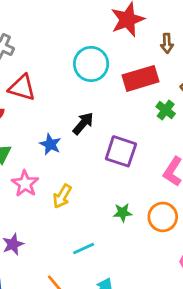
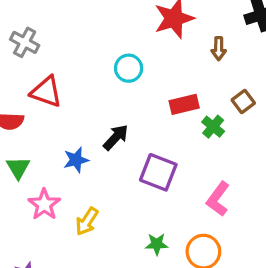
cyan circle: (91, 64) -> (129, 68), size x0.7
red rectangle: (140, 78) -> (184, 104), moved, size x0.7
blue star: (50, 144) -> (76, 160), turned 30

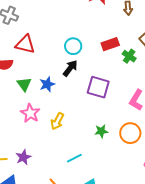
cyan circle: (129, 68) -> (73, 46), moved
green triangle: (18, 168) -> (24, 84), moved

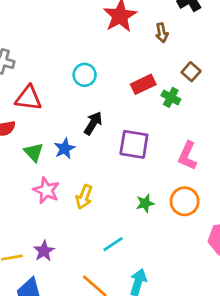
cyan circle: (73, 46) -> (85, 75), moved

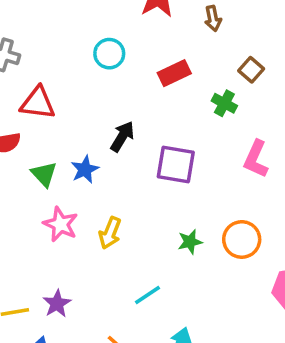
cyan circle: (85, 75) -> (109, 54), moved
red rectangle: (143, 84) -> (174, 73), moved
pink L-shape: (187, 156) -> (256, 159), moved

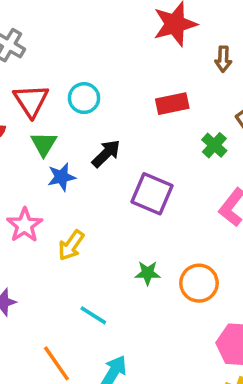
cyan circle: (109, 54) -> (84, 98), moved
red triangle: (38, 103) -> (31, 101), turned 36
green triangle: (44, 174) -> (44, 144), moved
cyan line: (148, 295) -> (93, 315), turned 52

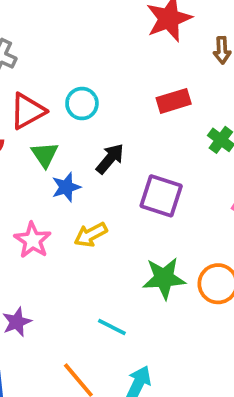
red triangle: (31, 101) -> (27, 111), turned 39
yellow arrow: (71, 245) -> (91, 235), moved, turned 32
green star: (148, 273) -> (164, 278), size x1.6

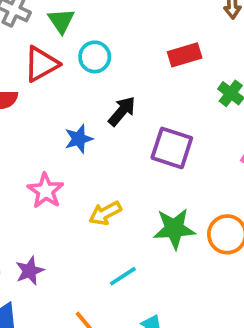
green triangle: (45, 155) -> (61, 21), moved
yellow arrow: (91, 235) -> (105, 213), moved
cyan line: (112, 327) -> (123, 276), turned -60

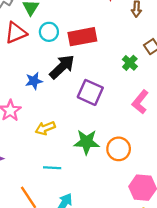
red rectangle: (185, 55) -> (82, 37), moved, size x1.4
black arrow: (122, 111) -> (62, 67), size x1.4
cyan line: (123, 276) -> (52, 168), turned 30

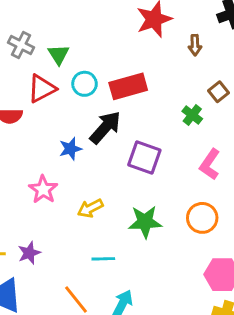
orange circle: (119, 149) -> (202, 218), moved

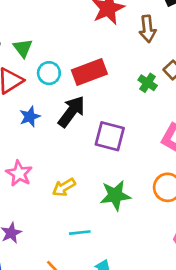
brown arrow: (195, 45) -> (148, 29), size x1.4
green cross: (192, 115) -> (148, 83), moved
blue star: (70, 149) -> (30, 117), moved

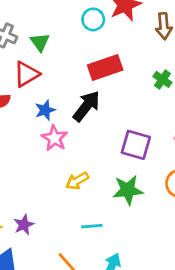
cyan circle: (49, 73) -> (93, 19), moved
purple square: (110, 136) -> (136, 145), moved
pink star: (19, 173) -> (54, 138), moved

